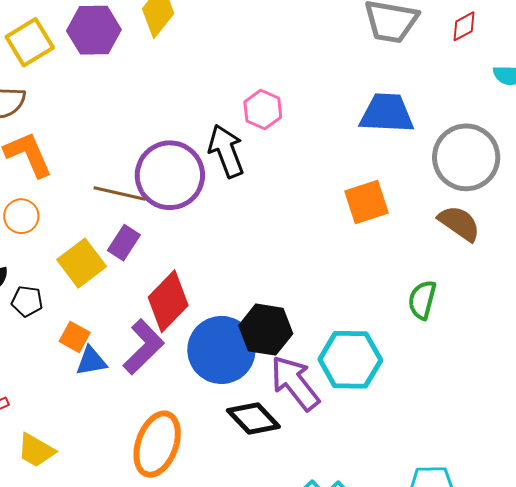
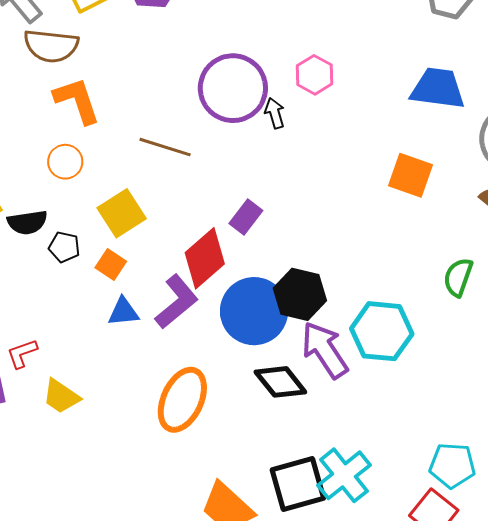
black arrow: (226, 151) -> (275, 113), size x0.6
purple circle: (170, 175) -> (233, 88), moved
orange square: (367, 202) -> (410, 175), turned 33
purple rectangle: (124, 243) -> (246, 217), moved
orange square: (75, 337) -> (111, 264), moved

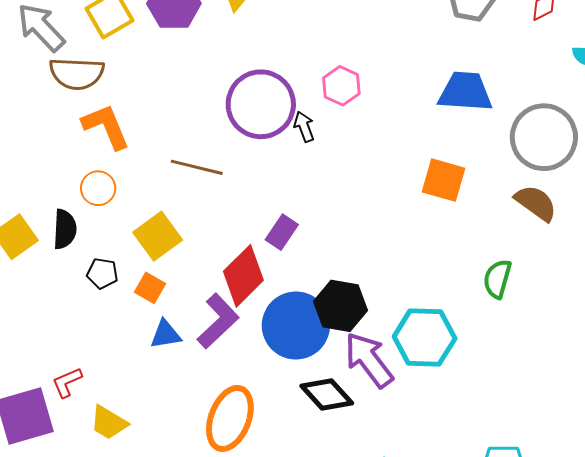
black semicircle: (27, 222) -> (65, 229), moved, turned -75

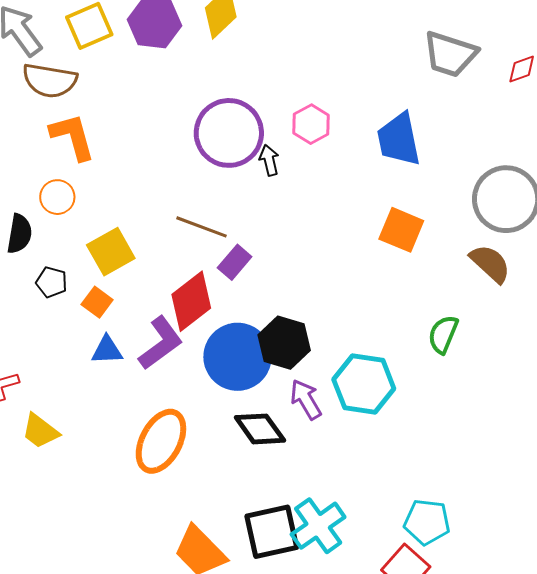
blue trapezoid: (465, 92) -> (399, 139), moved, turned -112
brown line: (197, 167) -> (201, 227), moved
purple arrow: (369, 360) -> (306, 399), size x0.7

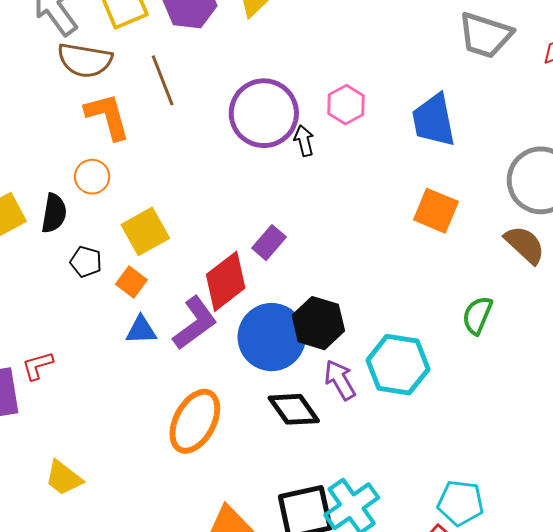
brown line: (201, 227) -> (163, 80), moved, turned 48
yellow trapezoid: (40, 431) -> (64, 478), moved

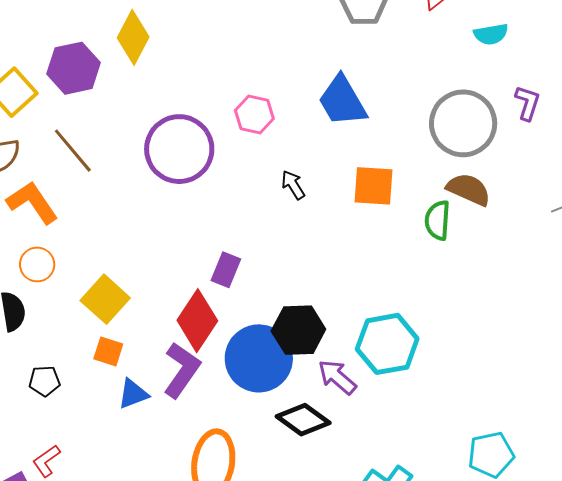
black arrow: (304, 141) -> (293, 185), moved
black pentagon: (86, 262) -> (44, 381), moved
green semicircle: (477, 315) -> (438, 220), moved

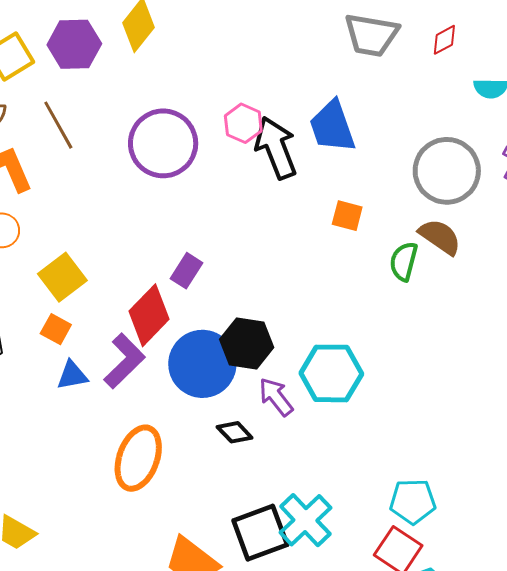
black arrow: (293, 185) -> (276, 148), moved, size x2.0
orange square: (374, 186) -> (347, 216), size x0.7
black diamond: (303, 420) -> (235, 432), size x0.7

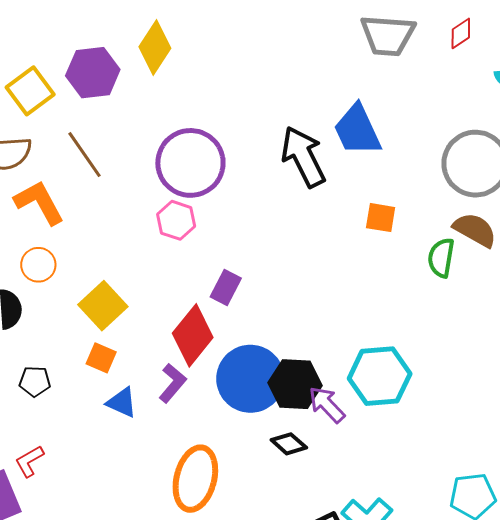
pink hexagon: (243, 123) -> (176, 220), moved
black hexagon: (247, 343) -> (295, 384), moved
purple L-shape: (124, 361) -> (172, 383), size x0.7
blue triangle: (72, 375) -> (122, 402), turned 40

